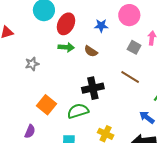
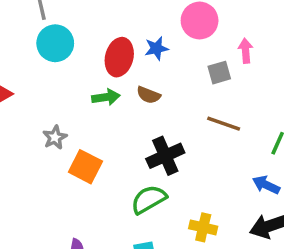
red ellipse: (66, 24) -> (119, 57), moved
gray square: (134, 47) -> (219, 73), turned -32
orange square: (47, 105) -> (85, 167), moved

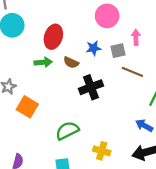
blue star: (156, 48) -> (93, 48), moved
brown line: (224, 124) -> (132, 72), moved
black cross: (165, 156) -> (91, 87), moved

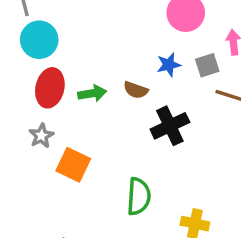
red ellipse: (53, 37) -> (50, 88), moved
green semicircle: (67, 131) -> (139, 196), turned 125

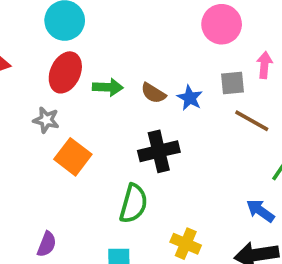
blue star: (169, 65) -> (190, 98), moved, turned 30
black cross: (170, 126) -> (159, 151), moved
gray star: (41, 136) -> (46, 120), turned 30

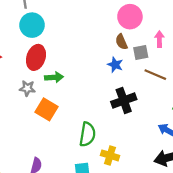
green arrow: (108, 87) -> (54, 77), moved
brown semicircle: (153, 93) -> (121, 42), moved, turned 42
black cross: (159, 151) -> (124, 101), moved
yellow cross: (186, 244) -> (110, 155), moved

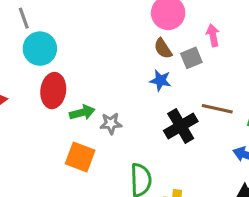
brown line: (155, 75) -> (217, 109), moved
gray star: (27, 88) -> (111, 123), moved

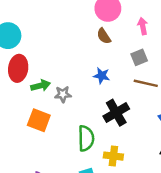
gray square: (191, 58) -> (139, 57), moved
blue star: (160, 80) -> (102, 76), moved
black cross: (181, 126) -> (116, 113), moved

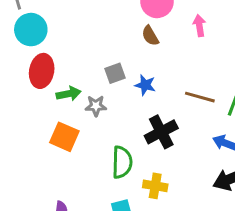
gray square: (139, 57) -> (115, 73), moved

